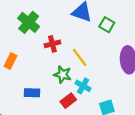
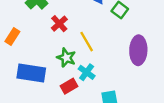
red cross: (52, 44) -> (59, 24), turned -35
blue rectangle: (32, 93) -> (31, 73), size x1.6

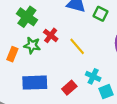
green star: (66, 58) -> (32, 45), moved
cyan cross: (87, 72) -> (93, 76), moved

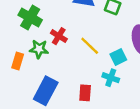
blue rectangle: (35, 83) -> (46, 91), turned -55
red rectangle: (69, 88) -> (85, 93), turned -40
cyan square: (106, 92) -> (118, 57), moved

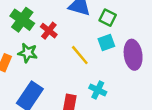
red cross: (59, 36) -> (49, 31), moved
cyan square: (118, 57) -> (106, 42), moved

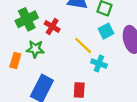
green cross: (22, 20) -> (27, 19), turned 35
cyan cross: (98, 90) -> (99, 64), moved

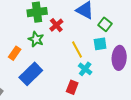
orange rectangle: (15, 61) -> (15, 53), moved
red rectangle: (79, 90) -> (72, 87), moved

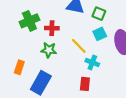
red cross: (56, 25) -> (52, 28), turned -32
green star: (36, 39) -> (49, 50), moved

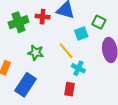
green square: (99, 14) -> (99, 22), moved
red cross: (52, 28) -> (43, 17), moved
cyan square: (100, 34) -> (81, 33), moved

